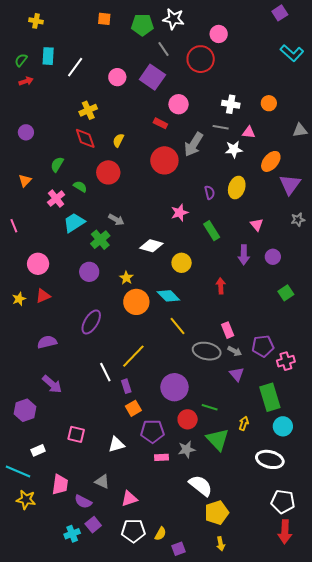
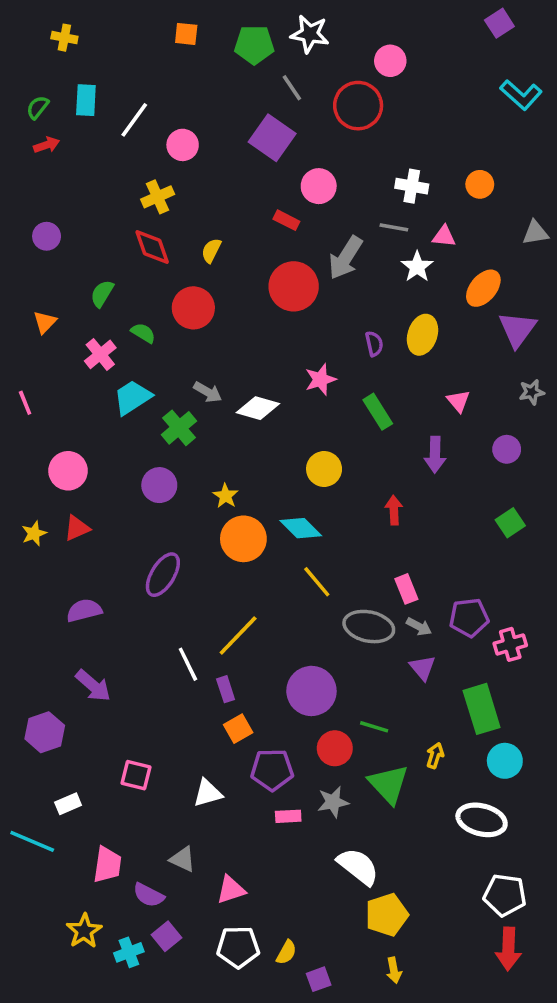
pink circle: (117, 77) -> (183, 145), moved
white star: (234, 149) -> (417, 267), turned -30
white diamond: (151, 246) -> (258, 408), moved
purple circle: (273, 257) -> (507, 449), moved
yellow star: (26, 500) -> (84, 931), moved, turned 30

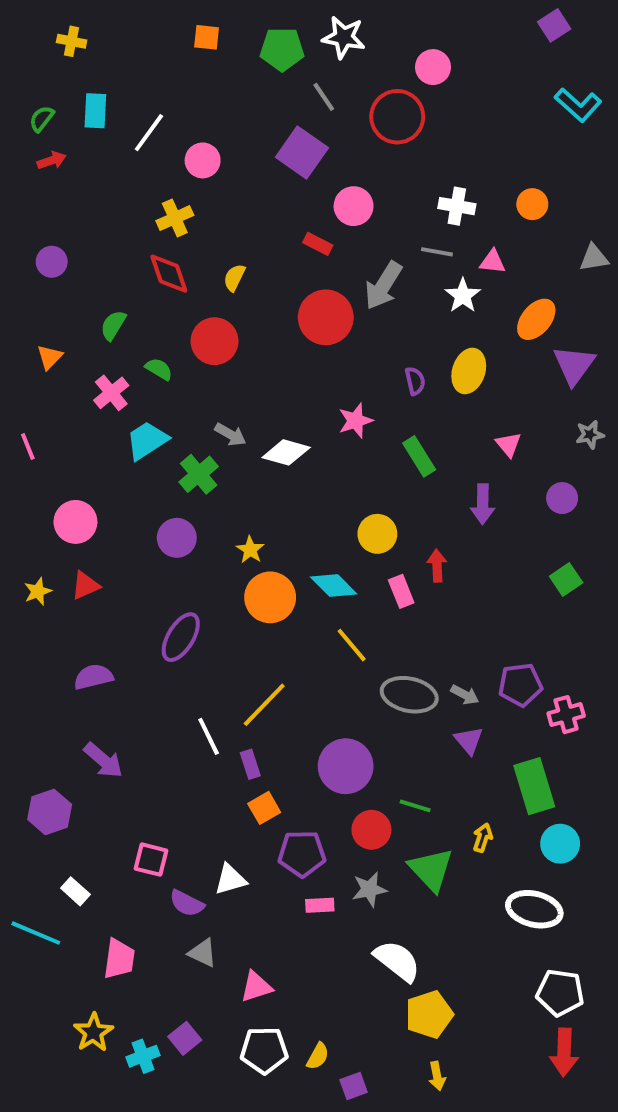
yellow circle: (324, 469) -> (377, 534), moved
pink rectangle: (406, 589) -> (401, 591), moved
white rectangle: (68, 804) -> (75, 891), turned 65
purple semicircle: (149, 895) -> (187, 903), moved

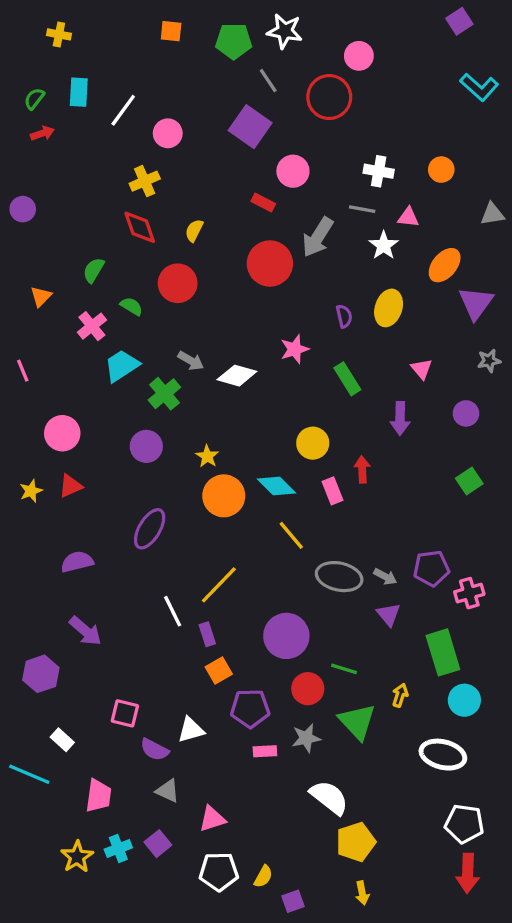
purple circle: (52, 262) -> (23, 209), moved
purple square: (185, 1038) -> (158, 844), moved
cyan cross: (143, 1056) -> (118, 848), moved

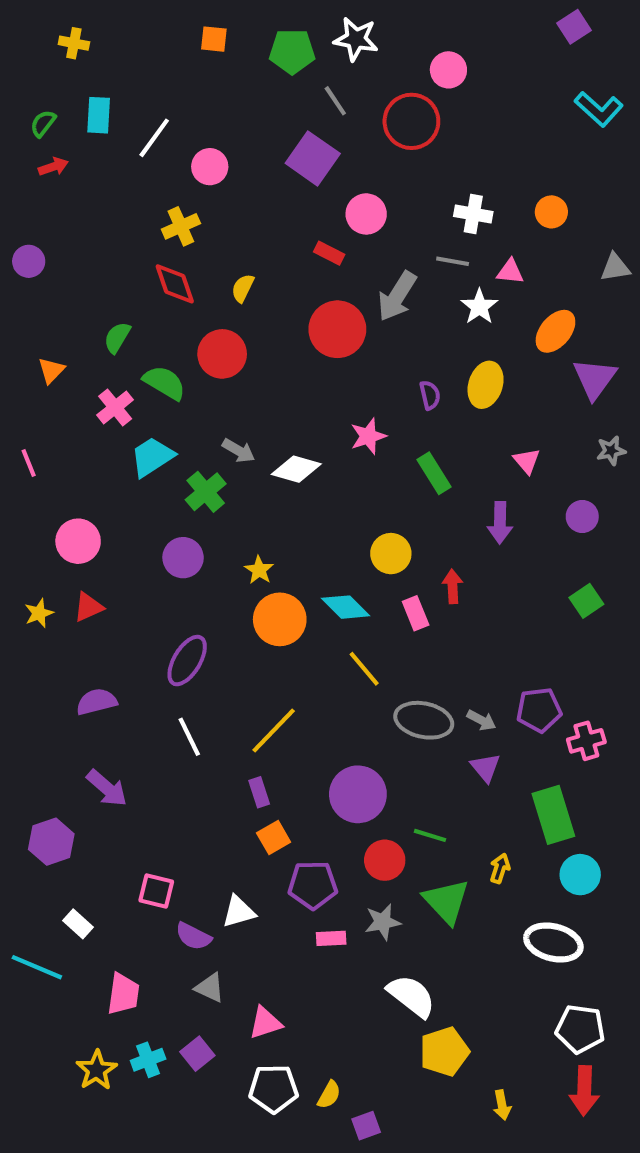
green semicircle: (131, 306) -> (164, 383), size x1.5
white line: (173, 611) -> (189, 737), moved
yellow arrow: (362, 893) -> (502, 1105), moved

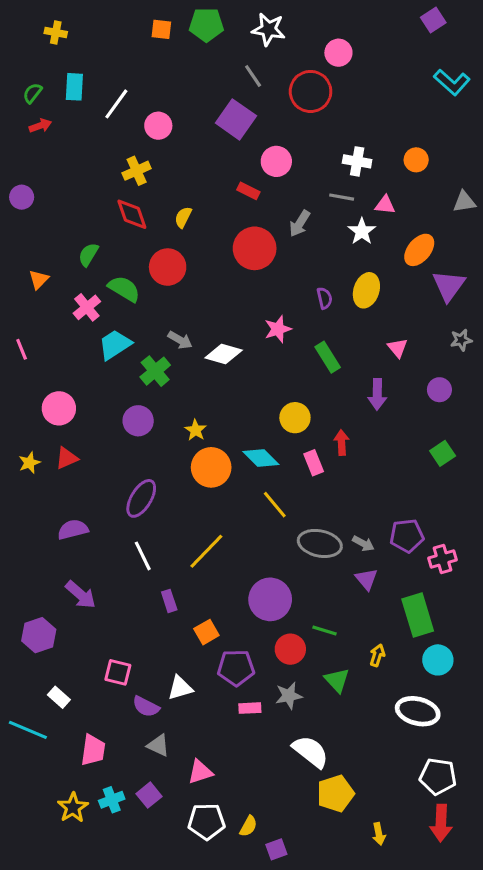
green pentagon: (292, 51) -> (206, 25), moved
gray arrow: (397, 296) -> (300, 224), size x0.7
purple rectangle: (259, 792) -> (169, 601), moved
green triangle: (446, 901) -> (337, 680), size x0.7

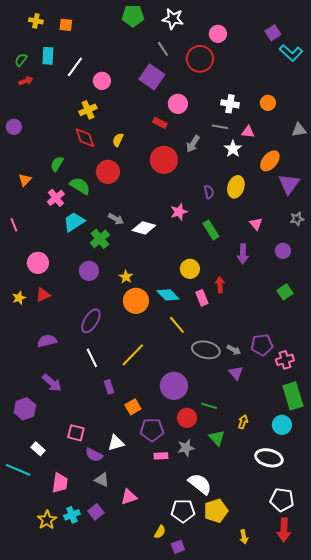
purple square: (433, 20) -> (273, 33), moved
orange square: (161, 29) -> (66, 25), moved
green rectangle: (418, 615) -> (293, 396), moved
white pentagon: (206, 821) -> (183, 511), moved

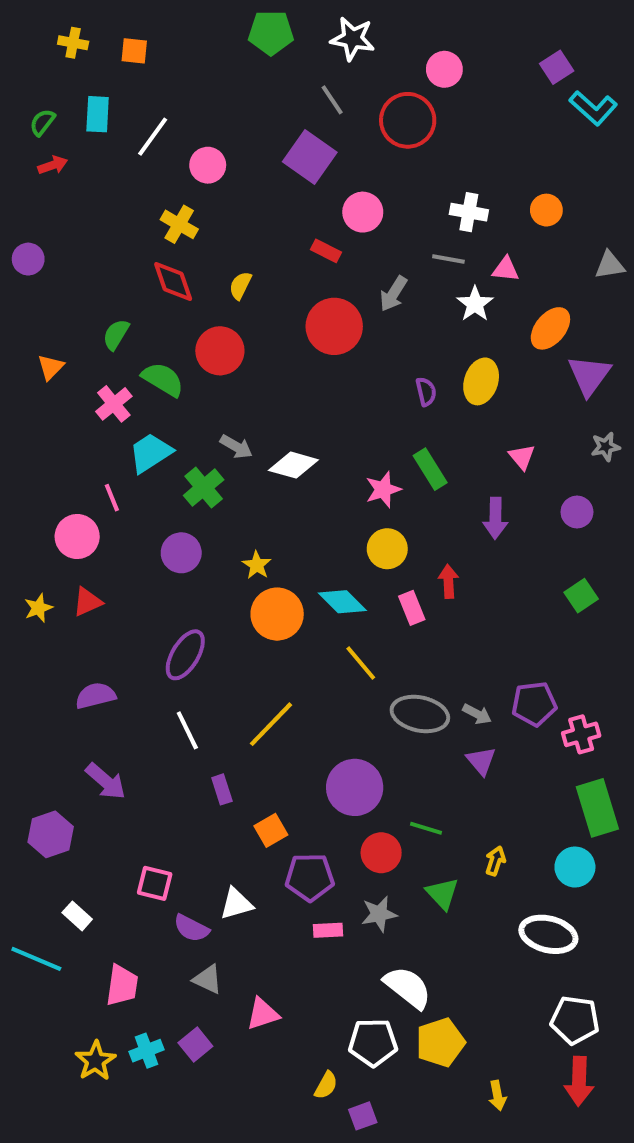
yellow cross: (88, 110) -> (179, 224), turned -36
pink star: (179, 212) -> (383, 490), moved
pink line: (14, 225) -> (112, 498), moved

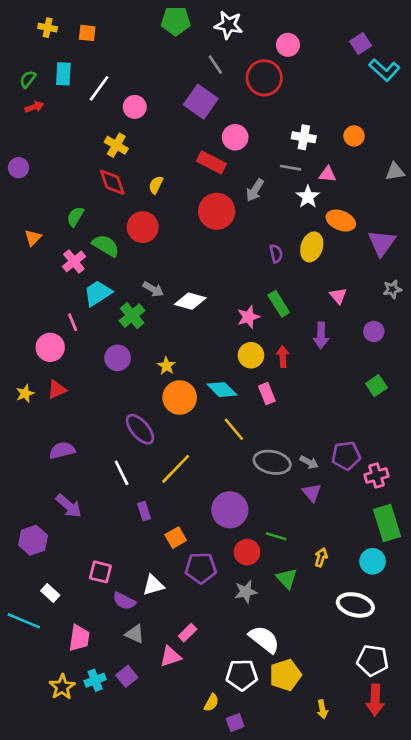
red rectangle: (326, 251) -> (211, 162), size x1.5
orange ellipse: (550, 328) -> (341, 221), moved, turned 72
red arrow: (448, 581) -> (283, 357), moved
purple ellipse: (185, 655) -> (140, 429), moved, turned -72
pink rectangle: (328, 930) -> (188, 633), moved, turned -42

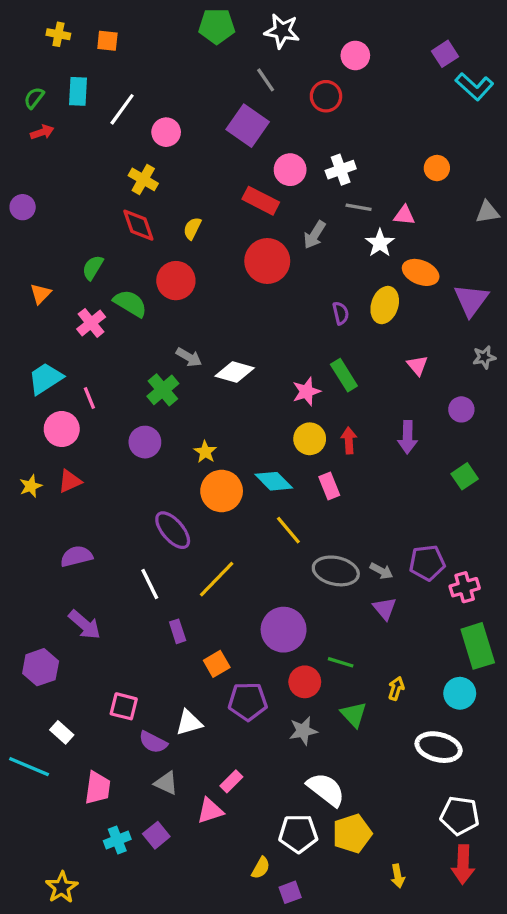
red circle: (264, 78) -> (326, 96), size x0.7
white cross: (304, 137) -> (341, 170), moved, turned -30
cyan trapezoid: (98, 293) -> (45, 378), moved
purple arrow: (321, 335) -> (408, 437), moved
yellow star: (62, 687) -> (62, 887), moved

